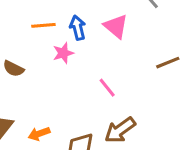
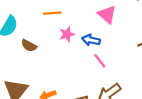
blue arrow: (78, 28) -> (91, 40), moved, turned -66

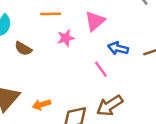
pink triangle: (107, 14) -> (95, 21), moved, turned 36
blue arrow: (91, 40) -> (118, 48), moved

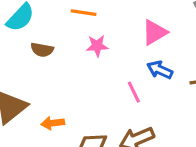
pink triangle: (95, 21) -> (154, 32), moved
brown semicircle: (23, 49) -> (42, 50), turned -30

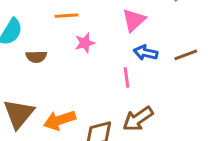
pink line: (134, 92) -> (127, 77), turned 30
orange arrow: (53, 123) -> (60, 120), size x1.5

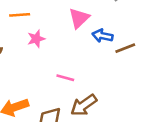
blue arrow: (145, 53) -> (102, 36), moved
pink line: (127, 77) -> (65, 78), moved, turned -66

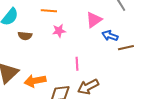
pink line: (65, 78) -> (77, 64), turned 64

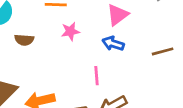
blue arrow: (110, 36) -> (113, 44), moved

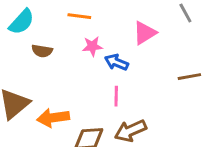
blue arrow: (113, 44) -> (117, 62), moved

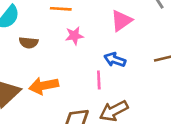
blue arrow: (117, 62) -> (115, 60), moved
orange arrow: (53, 118) -> (44, 86), moved

